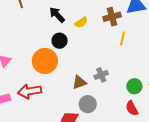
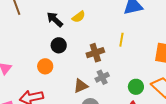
brown cross: (112, 17) -> (95, 53), moved
yellow semicircle: (81, 22) -> (79, 17), moved
orange circle: (45, 61) -> (45, 66), size x0.6

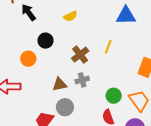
black arrow: (55, 20) -> (29, 12), moved
brown cross: (95, 53) -> (80, 55), turned -30

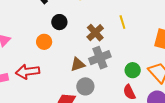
yellow line: (108, 47) -> (122, 22), turned -32
gray cross: (82, 80) -> (100, 58), size x1.5

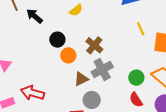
yellow line: (122, 22) -> (141, 29), moved
orange circle: (44, 42) -> (68, 55), moved
red arrow: (28, 72) -> (32, 93), turned 30

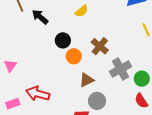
gray cross: (102, 70) -> (121, 69), moved

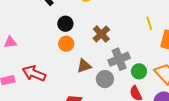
orange circle: (74, 56) -> (66, 44), moved
pink triangle: (10, 66) -> (10, 42), turned 40
gray circle: (97, 101) -> (105, 79), moved

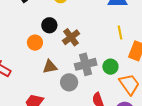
black circle: (65, 24) -> (49, 25), moved
green circle: (139, 71) -> (110, 67), moved

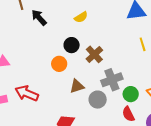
green circle: (110, 67) -> (131, 94), moved

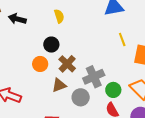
black arrow: (39, 17) -> (17, 19), turned -30
yellow semicircle: (81, 17) -> (59, 16), turned -72
brown cross: (94, 54) -> (67, 64), moved

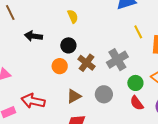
black arrow: (17, 19) -> (33, 36), moved
gray cross: (94, 77) -> (117, 60), moved
brown triangle: (59, 85) -> (74, 96), moved

